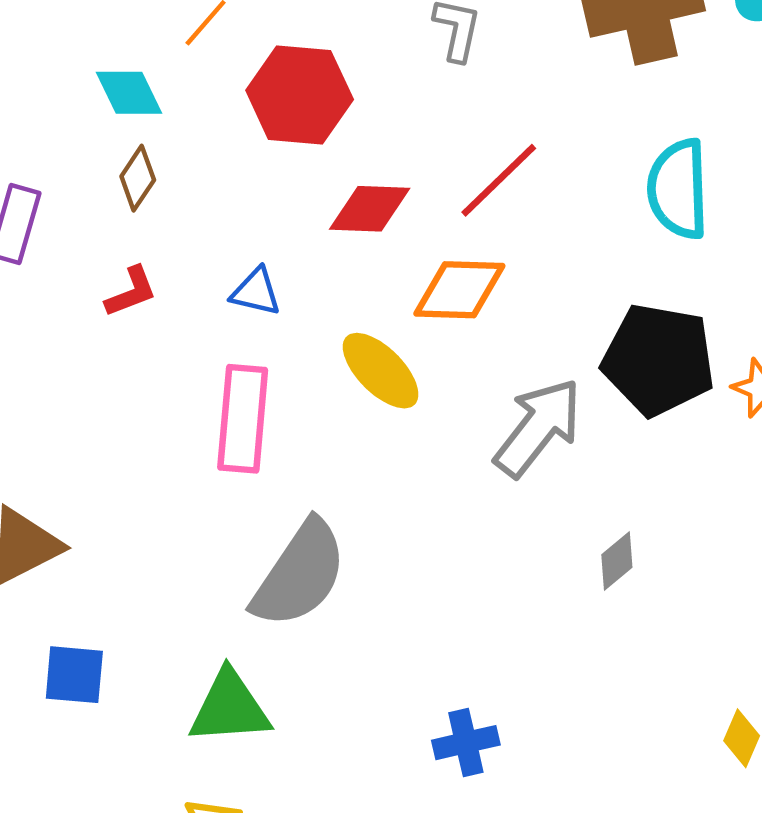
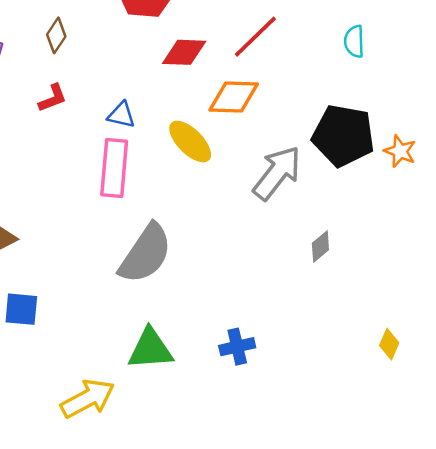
cyan semicircle: (678, 189) -> (354, 41), size x0.6
blue triangle: (256, 292) -> (121, 115), moved
green triangle: (230, 708) -> (150, 349), moved

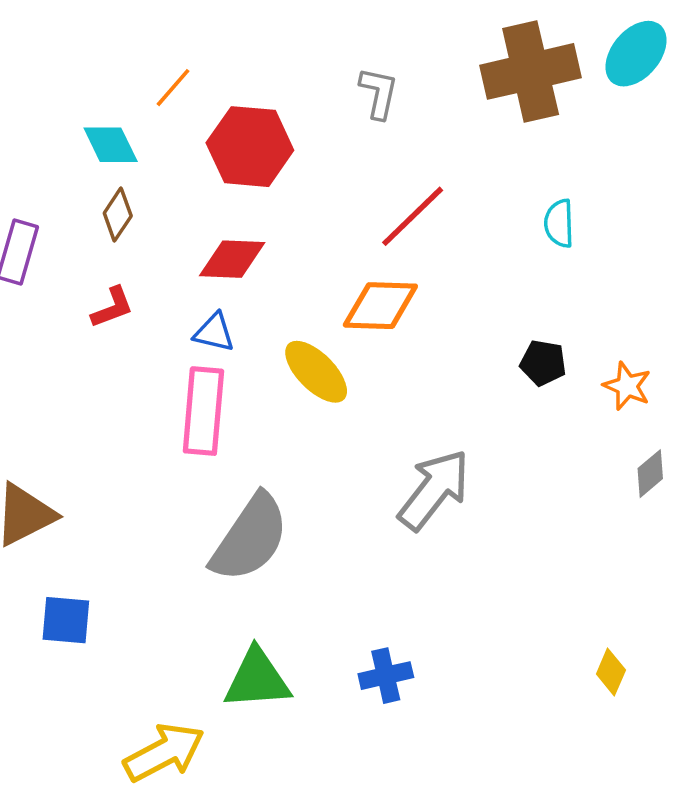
red diamond: (184, 52) -> (232, 259), moved
black pentagon: (343, 136) -> (543, 363), size x0.5
gray arrow: (277, 173) -> (434, 490), moved
gray diamond: (320, 246) -> (650, 474), moved

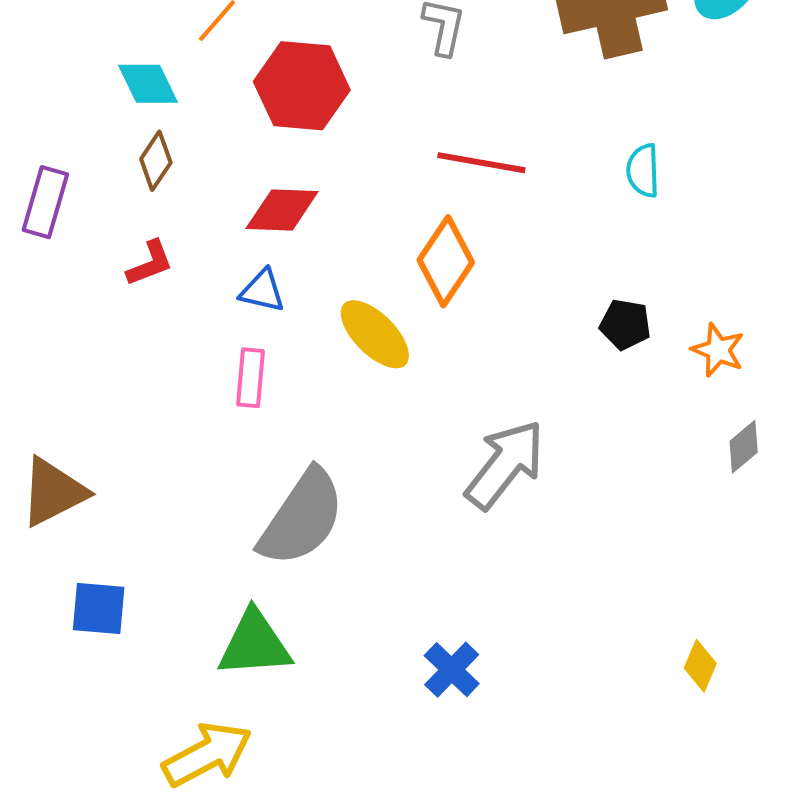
red line: (413, 216) -> (481, 163), turned 54
orange diamond: (380, 306) -> (446, 261), turned -58
pink rectangle: (203, 411) -> (251, 378), size x0.6
blue cross: (386, 676) -> (452, 670), turned -33
green triangle: (257, 679) -> (254, 644), moved

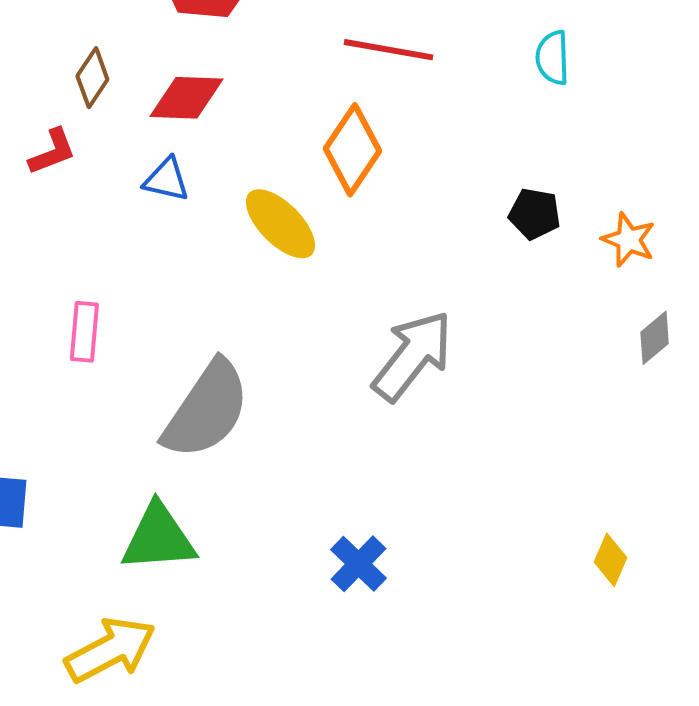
brown diamond: (156, 161) -> (92, 78), moved
pink rectangle: (251, 378) -> (84, 332), moved

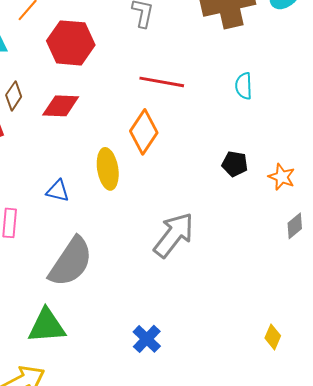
blue triangle: (166, 180) -> (58, 191), moved
yellow ellipse: (280, 224) -> (108, 169), turned 36

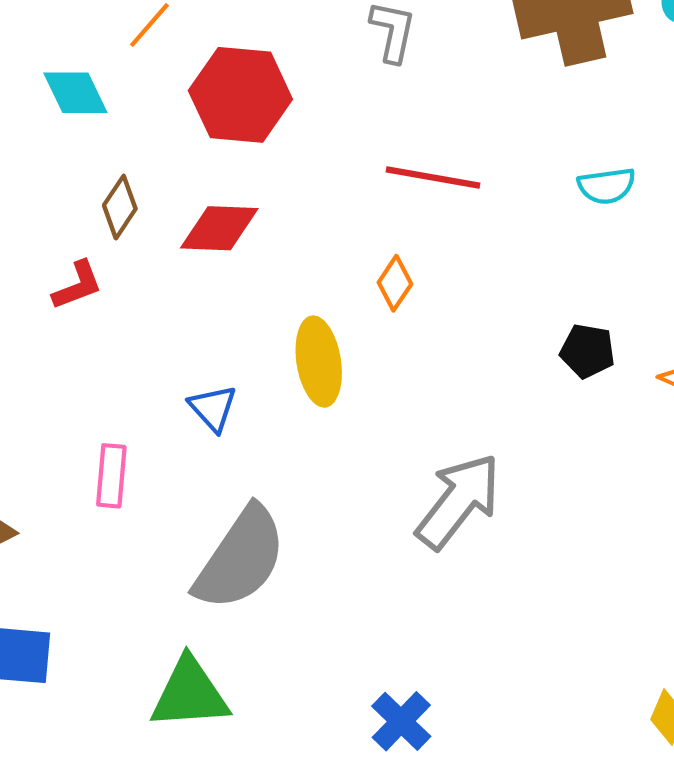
cyan semicircle: (244, 86) -> (607, 186), turned -96
orange diamond: (144, 132) -> (395, 283), size x0.6
blue triangle: (58, 191) -> (213, 408), turned 35

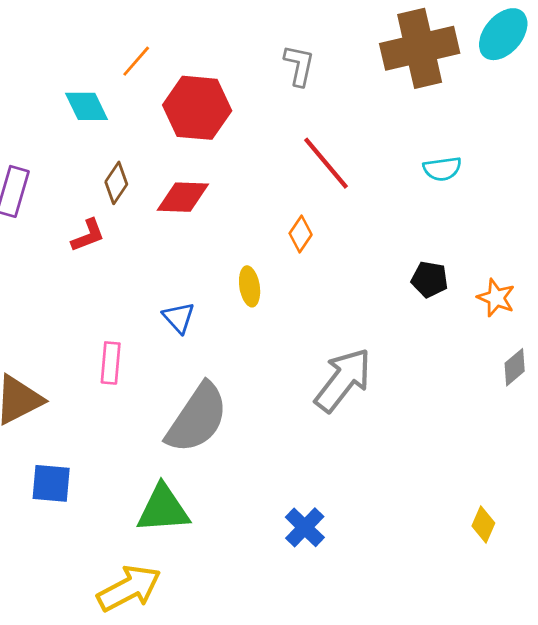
red line: (433, 177) -> (326, 163), turned 40
yellow ellipse: (319, 362) -> (250, 286), size x0.7

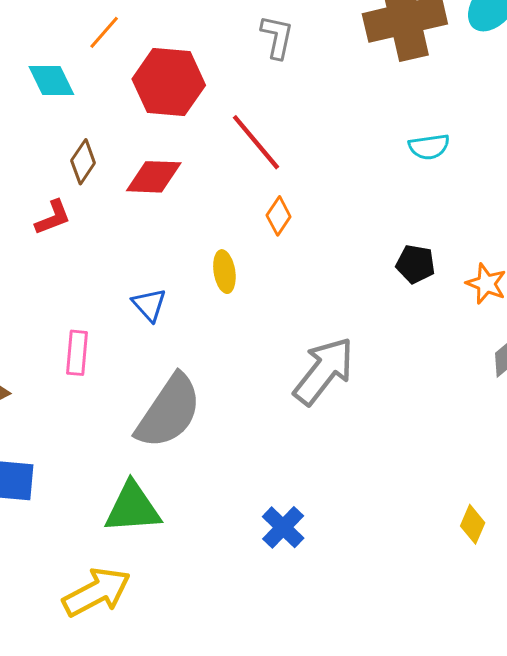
red line: (326, 163) -> (256, 142), moved

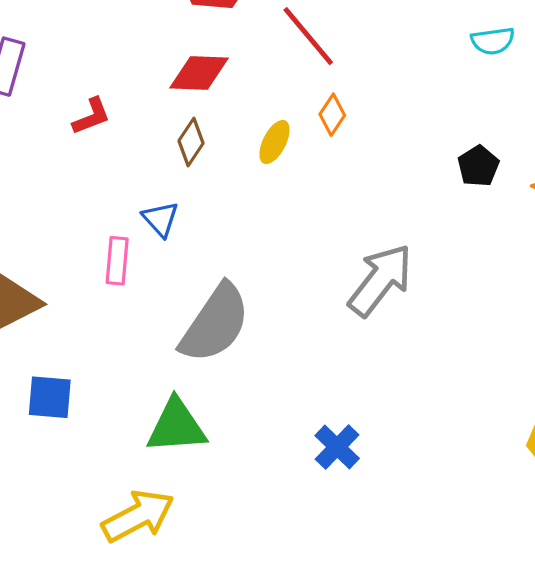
brown diamond: (83, 162) -> (191, 142), moved
black pentagon: (415, 264) -> (478, 166), turned 30
yellow ellipse: (224, 272) -> (274, 142), moved, turned 36
blue triangle: (149, 305) -> (160, 219), moved

